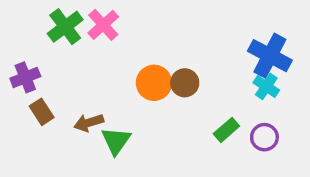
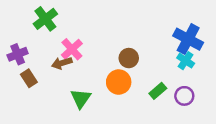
pink cross: (103, 25) -> (72, 49), moved
orange circle: (154, 83) -> (119, 82), moved
brown arrow: (89, 123) -> (62, 63), moved

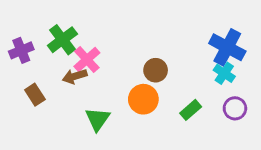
green cross: (45, 19) -> (62, 40), moved
purple cross: (18, 54) -> (21, 50), moved
purple circle: (184, 96) -> (235, 108), moved

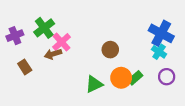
orange circle: (143, 99) -> (121, 78), moved
green triangle: (98, 119) -> (94, 84), moved, turned 30

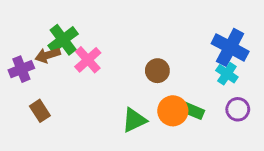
purple cross: (15, 36) -> (21, 69), moved
brown arrow: (53, 54) -> (48, 55), moved
brown rectangle: (25, 67) -> (40, 111), moved
green rectangle: (135, 78) -> (193, 111), turned 64

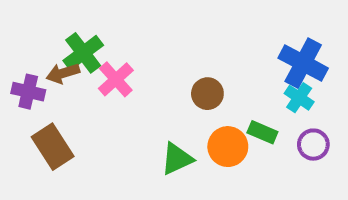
purple cross: (21, 69) -> (28, 92), turned 35
brown rectangle: (40, 111) -> (53, 147), size x1.5
green rectangle: (193, 111) -> (262, 132), moved

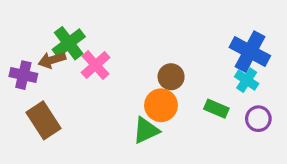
orange circle: (228, 147) -> (161, 105), moved

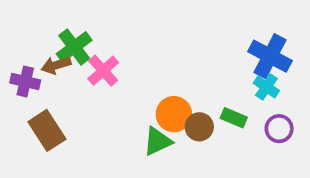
brown circle: (171, 77) -> (199, 127), moved

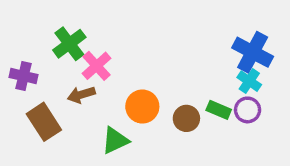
brown arrow: (56, 65) -> (81, 95), moved
orange circle: (174, 114) -> (142, 107), moved
purple circle: (279, 129) -> (248, 110), moved
green triangle: (158, 141) -> (115, 140), moved

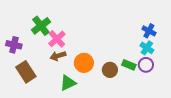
blue cross: (253, 52) -> (149, 31), size x0.6
brown arrow: (81, 95) -> (58, 56), moved

